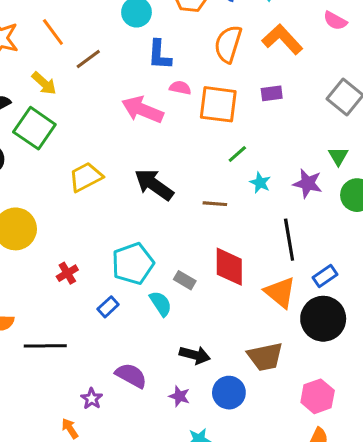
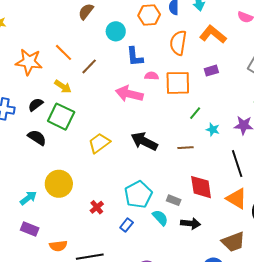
black arrow: (195, 355) -> (191, 223), moved

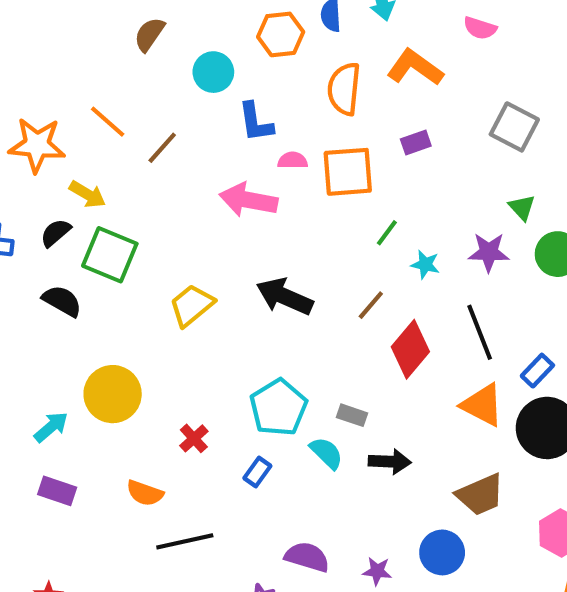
yellow arrow: (63, 87) -> (87, 194), moved
brown line: (185, 148) -> (371, 305), turned -42
red diamond: (201, 187) -> (410, 349), moved, turned 52
orange semicircle: (58, 246) -> (145, 493), moved, turned 30

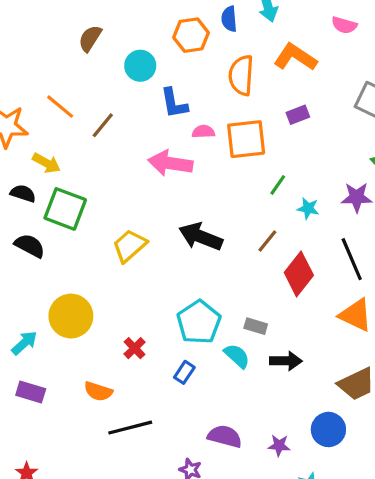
black semicircle: (56, 233) -> (23, 193), turned 60

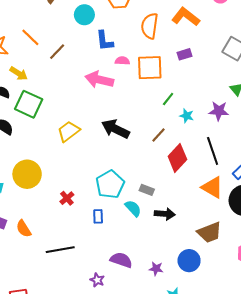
blue rectangle: (184, 372) -> (98, 216), turned -40
orange semicircle: (98, 391) -> (24, 229), moved, turned 36

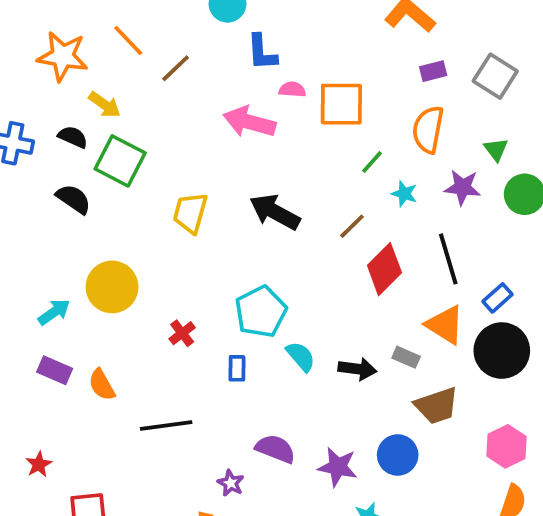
orange semicircle: (150, 26) -> (428, 129), moved
purple rectangle: (185, 54) -> (433, 71), moved
yellow trapezoid: (69, 131) -> (190, 213), turned -40
gray rectangle: (147, 190) -> (406, 357), moved
purple star: (156, 269) -> (338, 467), size x1.5

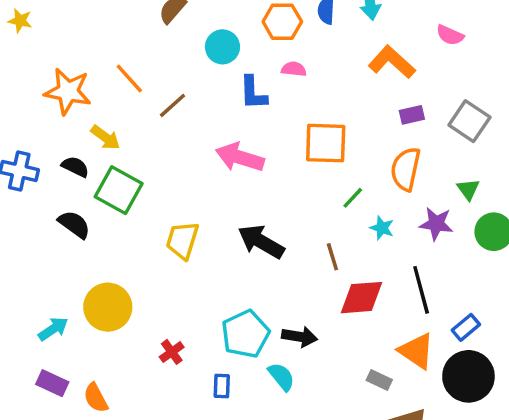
pink semicircle: (292, 90) -> (294, 69), moved
brown line: (352, 226) -> (332, 257), turned -64
red diamond: (384, 269) -> (361, 298), turned 39
black arrow: (357, 369) -> (300, 337), moved

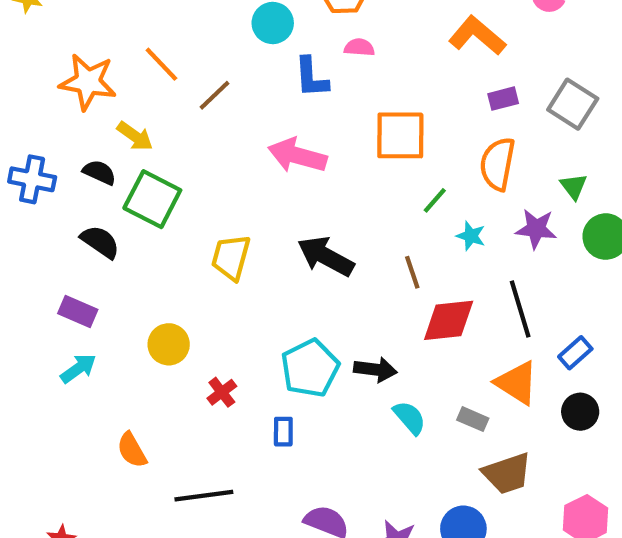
yellow circle: (108, 307) -> (169, 344), moved, size x0.7
black circle: (468, 376) -> (580, 412), size x0.6
cyan semicircle: (281, 377) -> (410, 418), moved
purple rectangle: (52, 383) -> (78, 312), moved

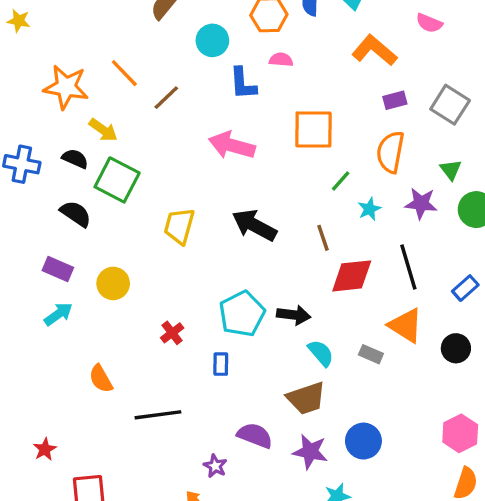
cyan star: (471, 236) -> (369, 209), turned 30
yellow circle: (169, 344) -> (113, 283), moved
blue rectangle: (575, 353) -> (465, 288), moved
brown trapezoid: (507, 474) -> (306, 398), moved

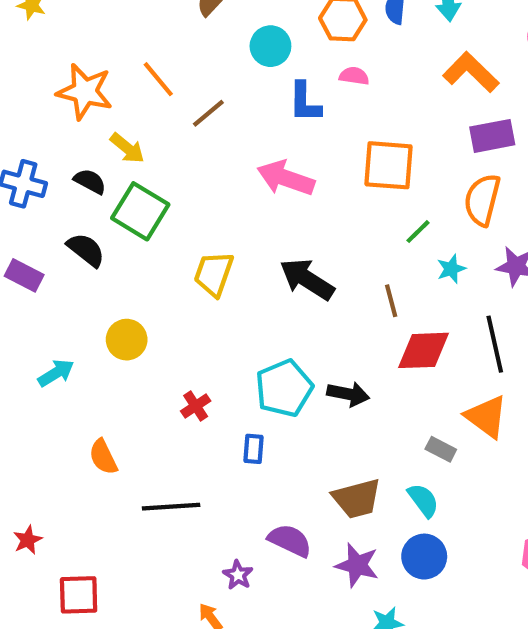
purple rectangle: (395, 100) -> (492, 136), size x1.5
purple rectangle: (58, 269) -> (24, 275), moved
cyan semicircle: (321, 353) -> (423, 500), moved

